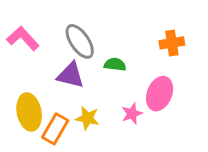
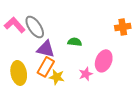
gray ellipse: (80, 41) -> (35, 27), moved
orange cross: (172, 43) -> (123, 27), moved
orange rectangle: (55, 129) -> (46, 67), moved

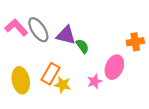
orange cross: (123, 27) -> (135, 42), moved
green semicircle: (75, 42) -> (82, 46), turned 48
purple triangle: (46, 49) -> (66, 35), moved

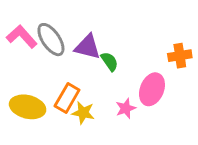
yellow ellipse: (21, 80) -> (28, 107), turned -65

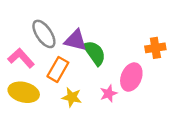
pink L-shape: (22, 37) -> (21, 58), moved
green semicircle: (110, 61) -> (95, 53), size x1.5
orange rectangle: (67, 98) -> (58, 69), moved

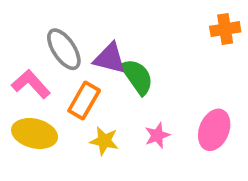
orange cross: (155, 48) -> (225, 29), moved
pink ellipse: (131, 77) -> (214, 130), moved

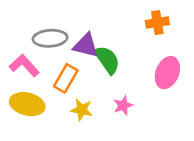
orange cross: (225, 29) -> (157, 23), moved
gray ellipse: (64, 49) -> (50, 38), turned -60
pink ellipse: (214, 130) -> (167, 73), moved

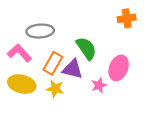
purple triangle: (86, 45) -> (72, 69), moved
pink ellipse: (167, 73) -> (119, 68), moved
yellow star: (82, 110) -> (55, 89), moved

